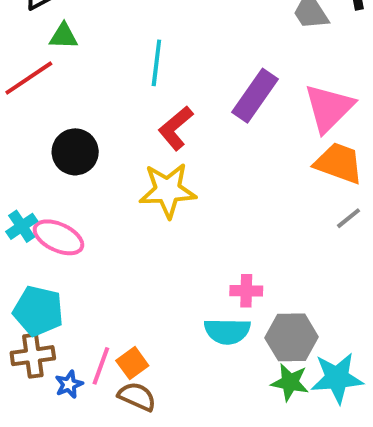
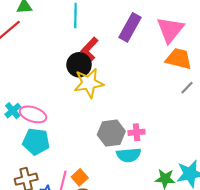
black circle: (75, 152) -> (79, 65), moved
cyan pentagon: (38, 311) -> (36, 142), moved
gray hexagon: (292, 337) -> (111, 133), moved

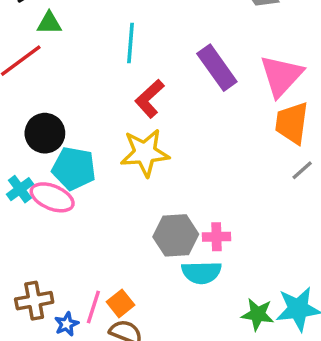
purple rectangle: (130, 27) -> (217, 68), turned -68
orange trapezoid: (179, 59) -> (292, 123), turned -100
black circle: (79, 65) -> (45, 133), moved
cyan pentagon: (36, 142) -> (74, 168), moved

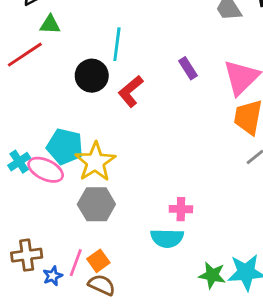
purple rectangle: (217, 68) -> (188, 68), size x0.6
black circle: (45, 133) -> (92, 76), moved
yellow star: (145, 153) -> (95, 162), moved, turned -30
gray hexagon: (176, 235) -> (96, 204), moved

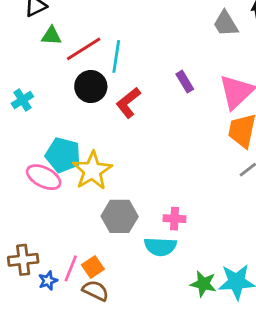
red line: (25, 55) -> (84, 49), moved
cyan cross: (19, 162) -> (22, 100), moved
gray hexagon: (96, 204) -> (120, 216), moved

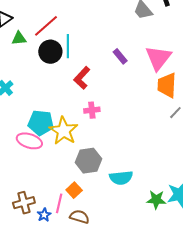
red line: (84, 49) -> (46, 26), moved
black circle: (91, 87) -> (50, 52), moved
pink cross: (175, 219) -> (92, 110), moved
orange square: (93, 267) -> (74, 190), moved

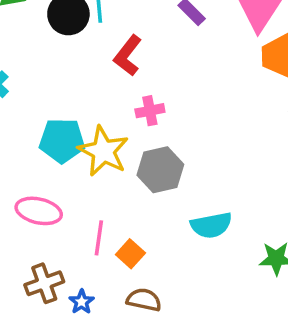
pink ellipse: (29, 141) -> (39, 211), moved
gray hexagon: (88, 161) -> (160, 170), moved
pink line: (59, 203) -> (99, 238), moved

